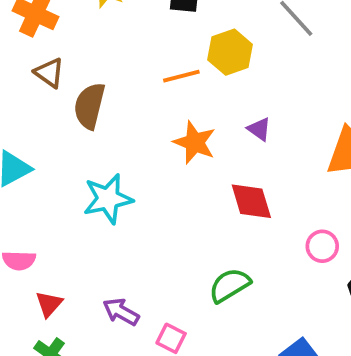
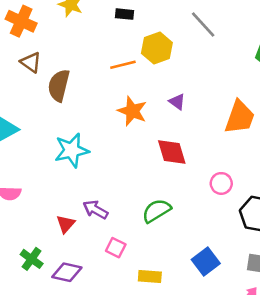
red triangle: (49, 304) -> (66, 224), moved
purple arrow: (121, 312) -> (95, 210), moved

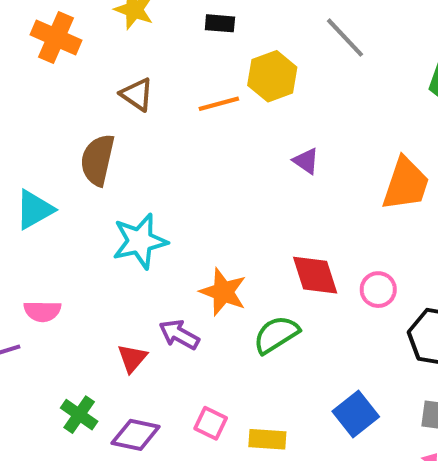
brown triangle: (31, 62) -> (137, 94), moved
brown semicircle: (59, 85) -> (98, 160), moved
orange star: (132, 111) -> (223, 292), moved
red diamond: (172, 152) -> (315, 275), moved
pink square: (116, 248) -> (211, 423), moved

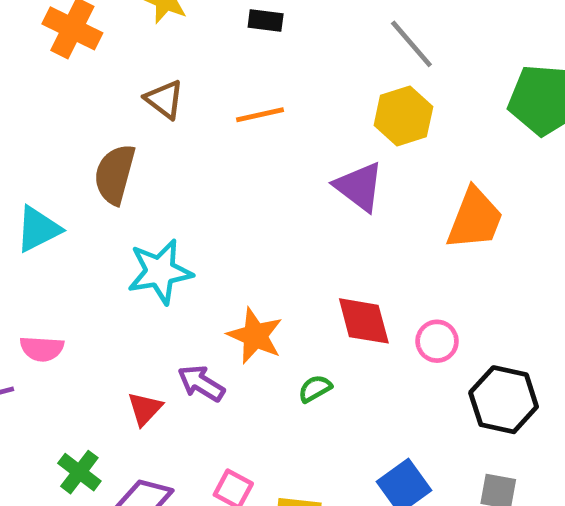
yellow hexagon: (272, 76) -> (403, 116), moved
purple triangle: (306, 161) -> (359, 187), size x1.6
green semicircle: (276, 335) -> (315, 389), size x0.6

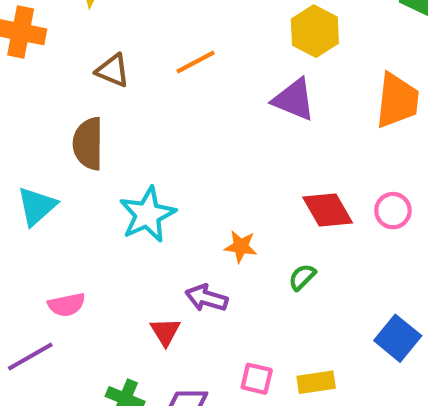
orange star: (255, 336) -> (241, 247), size x0.7

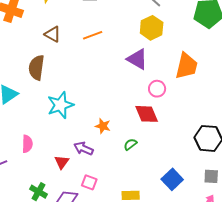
pink circle: (393, 211) -> (157, 89), moved
pink semicircle: (67, 305) -> (27, 144), moved, turned -84
pink square: (257, 379) -> (89, 182), moved

